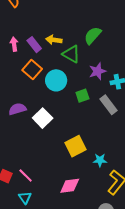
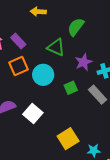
yellow arrow: (54, 40) -> (38, 12), moved
orange square: (32, 69) -> (18, 66), turned 30

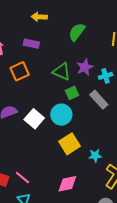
purple rectangle: (18, 41) -> (31, 44), moved, turned -35
green triangle: (56, 47) -> (62, 72), moved
cyan circle: (43, 75) -> (61, 115), moved

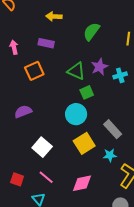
gray rectangle: (99, 100) -> (113, 129), moved
white square: (34, 119) -> (42, 147), moved
pink line: (22, 177) -> (46, 177), moved

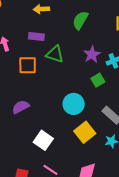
orange square: (34, 71) -> (28, 65), turned 30
green triangle: (76, 71) -> (55, 54), moved
green square: (87, 92) -> (98, 80), moved

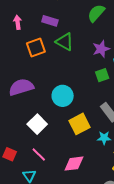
orange square: (28, 65) -> (36, 48), turned -30
cyan circle: (74, 104) -> (63, 96), moved
purple semicircle: (21, 107) -> (21, 87), size x1.4

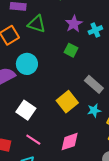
green square: (102, 75) -> (71, 50), moved, turned -32
cyan circle: (63, 96) -> (27, 64), moved

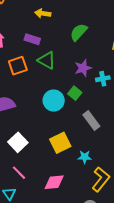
cyan circle: (27, 64) -> (54, 101), moved
gray rectangle: (94, 84) -> (91, 121), moved

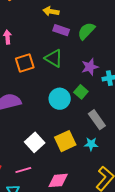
purple rectangle: (32, 39) -> (61, 30), moved
white square: (18, 142) -> (35, 142), moved
cyan star: (85, 157) -> (91, 144), moved
pink line: (19, 173) -> (23, 170), turned -63

